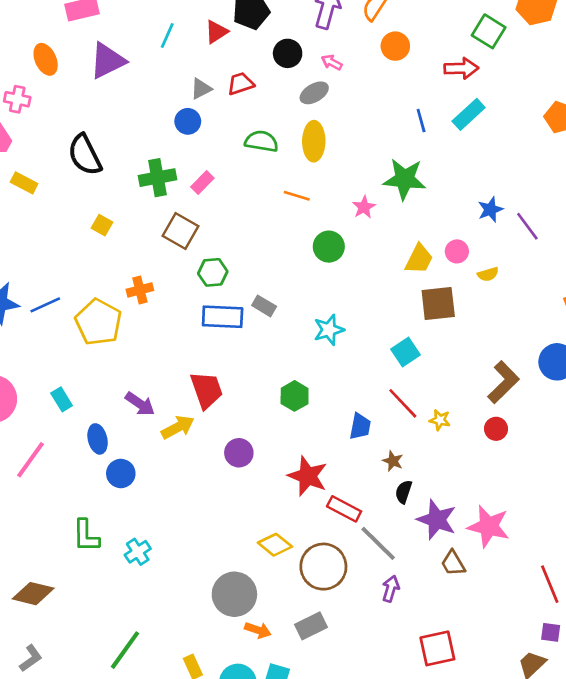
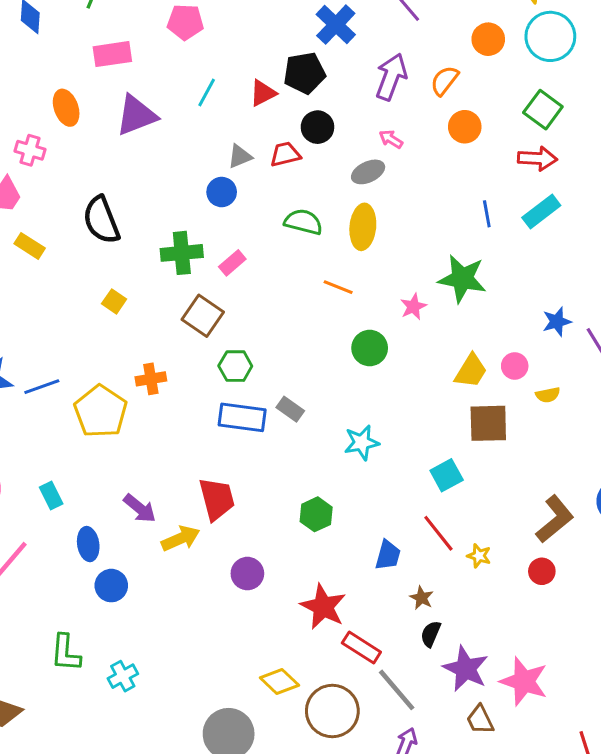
green square: (489, 31) -> (543, 110), moved
black circle: (288, 53) -> (317, 127), moved

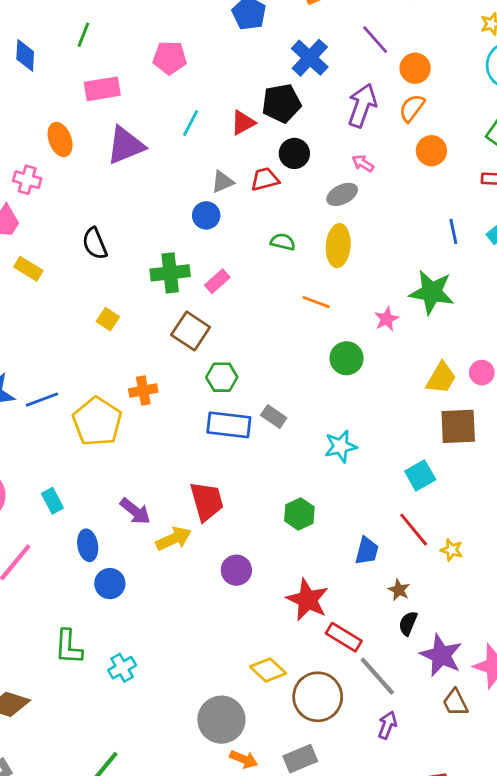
orange circle: (488, 39) -> (415, 68), moved
black semicircle: (101, 220) -> (95, 243), size x0.7
green semicircle: (303, 222) -> (283, 242), size x0.7

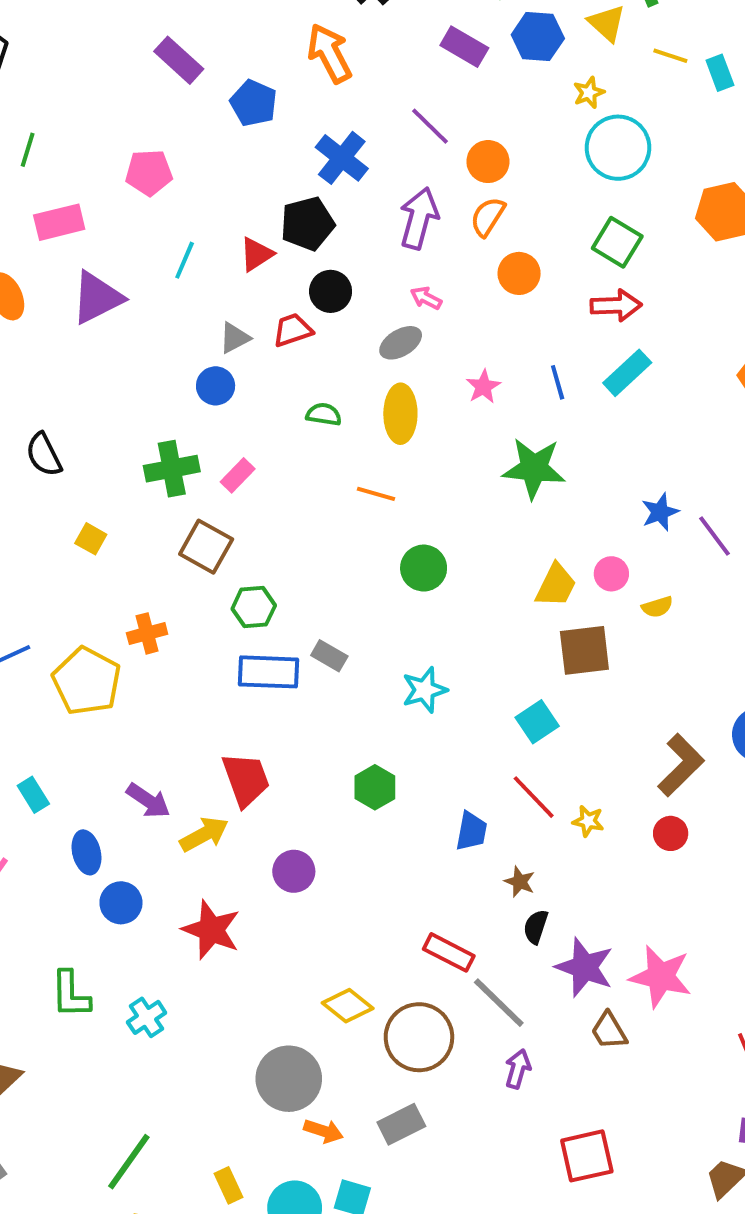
black semicircle: (95, 243) -> (44, 455), moved
pink star: (387, 319) -> (483, 387), moved
red star: (308, 600) -> (211, 930), moved

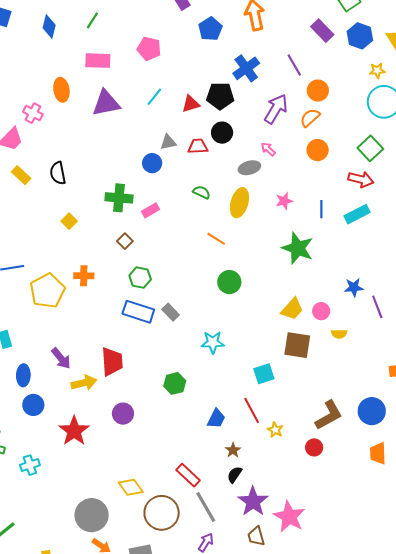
brown square: (206, 547) -> (125, 241), size x0.6

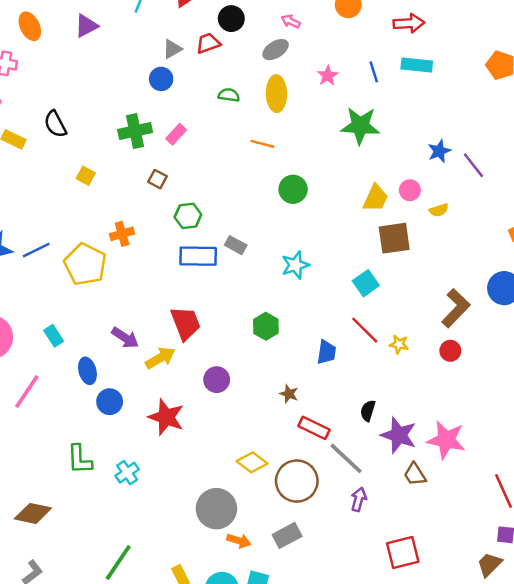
purple triangle: (106, 103) -> (86, 26), size x0.7
cyan rectangle: (357, 214) -> (417, 65), turned 50
brown star: (233, 450) -> (289, 394), moved

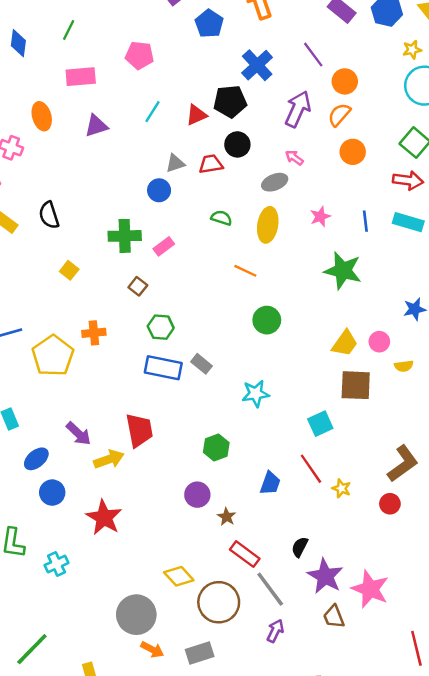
blue ellipse: (87, 371) -> (36, 459), turned 55
purple circle: (217, 380) -> (197, 495), moved

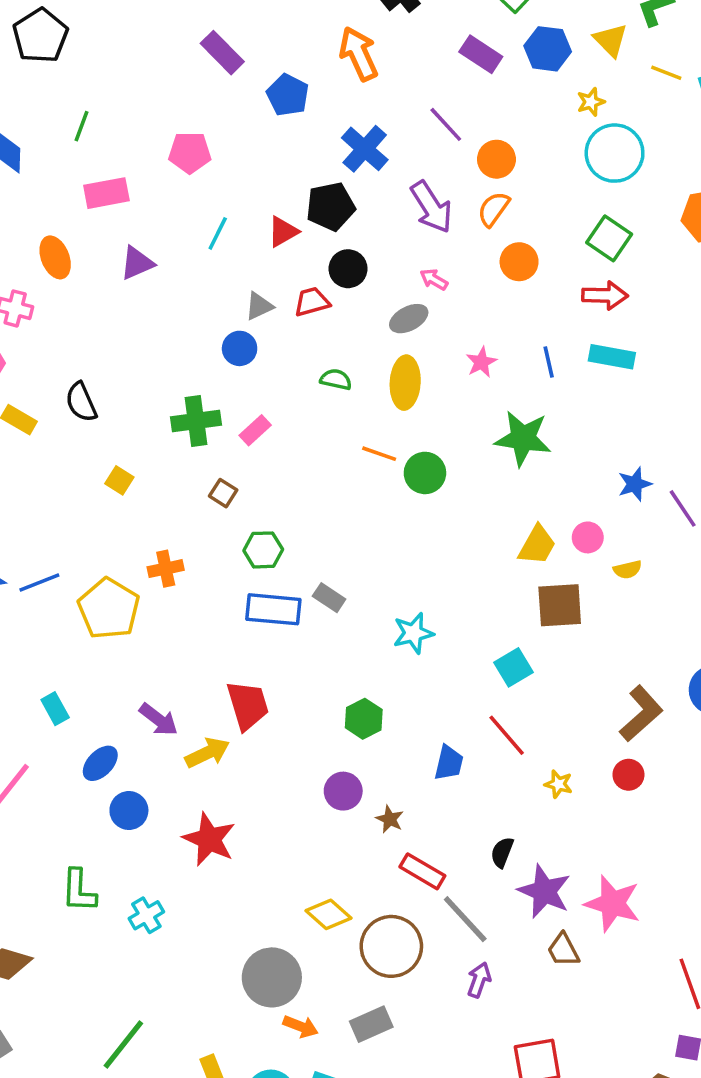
purple arrow: (298, 109) -> (431, 207), turned 129
green circle: (267, 320) -> (425, 473), moved
yellow star: (341, 488) -> (558, 784), moved

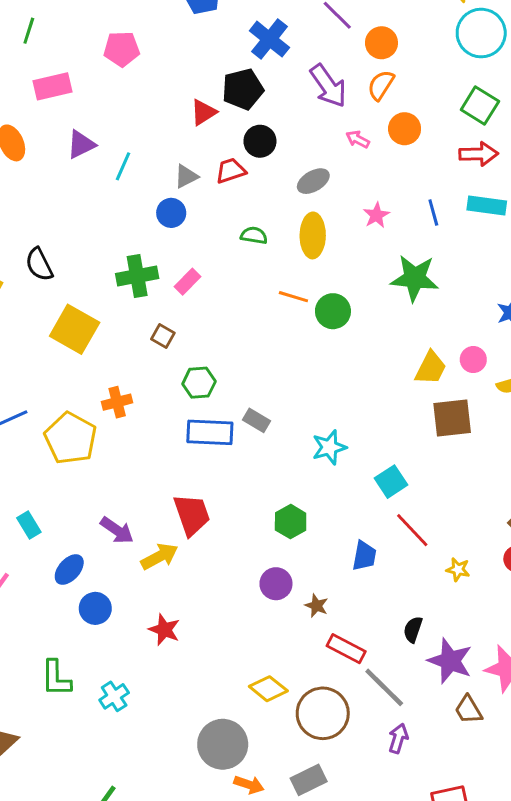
cyan line: (218, 233) -> (123, 166), moved
pink arrow: (434, 279) -> (358, 139), moved
yellow square: (119, 480) -> (75, 329), size x2.0
cyan square: (513, 667) -> (391, 482), moved
red star: (209, 839) -> (164, 630), size x0.7

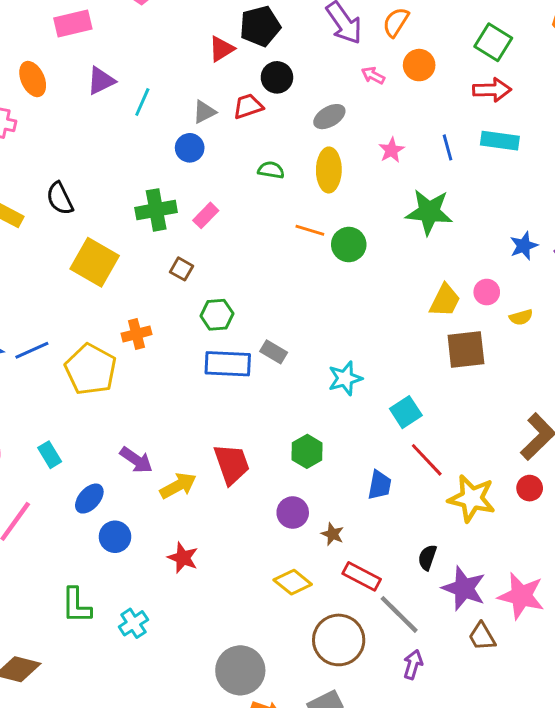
red trapezoid: (192, 515) -> (232, 464), moved
yellow star: (458, 569) -> (472, 498), size x2.0
yellow diamond: (268, 689) -> (293, 582), moved

